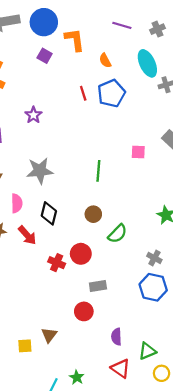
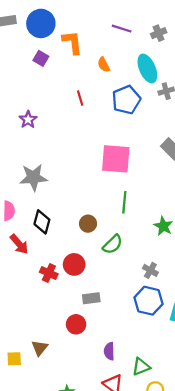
blue pentagon: (111, 93) -> (126, 100), moved
pink square: (138, 152) -> (116, 159), moved, size x2.0
green line: (98, 171) -> (124, 202), moved

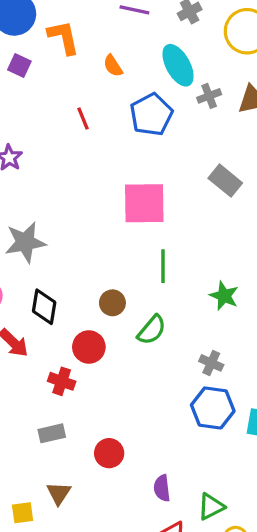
red circle: (74, 264) -> (89, 347), moved
gray rectangle: (91, 298) -> (52, 433), moved

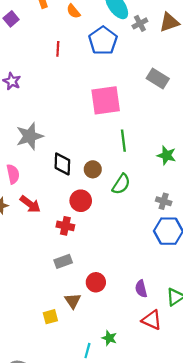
purple square: (19, 65) -> (11, 19), turned 32
red line: (83, 118) -> (58, 49), turned 32
black diamond: (44, 307) -> (62, 164), moved
red circle: (109, 453) -> (96, 282), moved

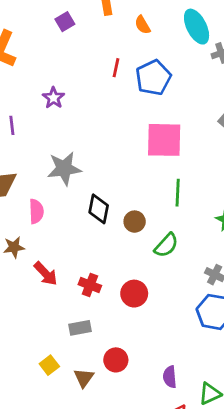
blue pentagon: (103, 41) -> (153, 78), moved
red circle: (81, 201) -> (134, 294), moved
red arrow: (30, 204) -> (46, 274), moved
yellow square: (50, 317) -> (49, 365), moved, turned -32

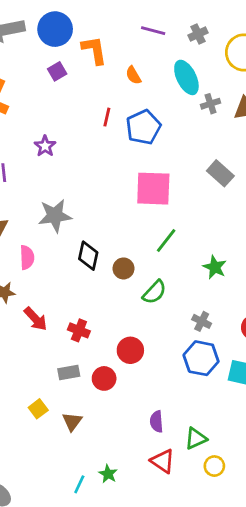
green line: (178, 193) -> (166, 241), turned 35
red circle: (134, 294) -> (130, 350), moved
red circle: (116, 360) -> (104, 378), moved

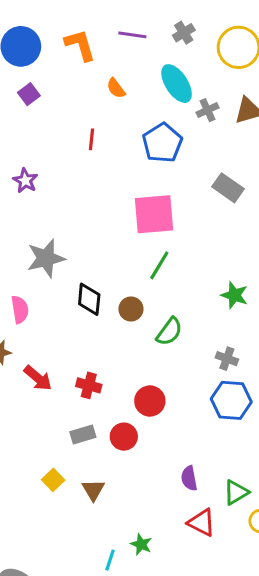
orange L-shape: (94, 50) -> (80, 45), moved
blue pentagon: (143, 127) -> (162, 143), moved
green line: (166, 241) -> (159, 265), moved

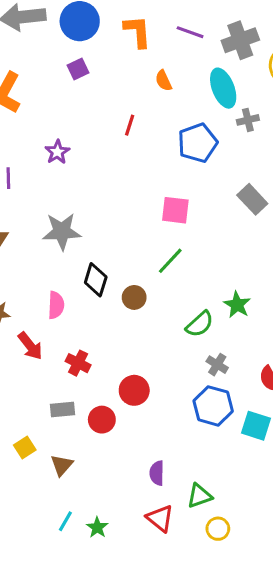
gray cross: (184, 33) -> (240, 40), size x1.6
pink square: (154, 214) -> (175, 210), size x0.7
pink semicircle: (20, 310) -> (56, 305), moved
green semicircle: (169, 332) -> (200, 324), moved
cyan line: (110, 560) -> (65, 521), moved

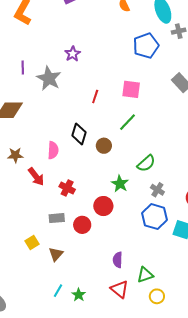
red line: (130, 125) -> (95, 96), moved
purple star: (57, 152) -> (73, 54), moved
gray star: (62, 231) -> (49, 78), moved, turned 30
green star: (237, 305) -> (120, 184), moved

